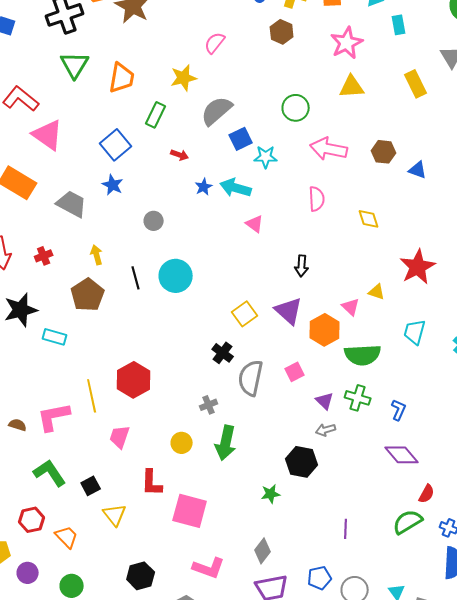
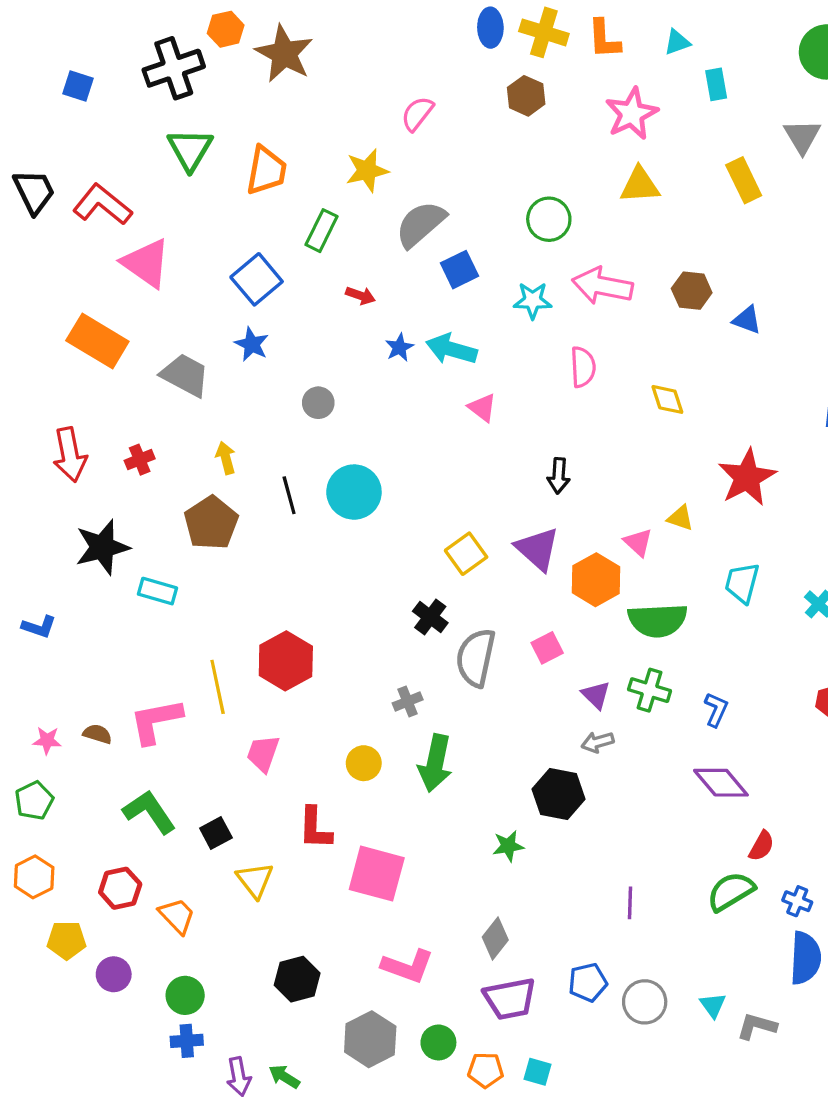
cyan star: (266, 157) -> (533, 300), moved

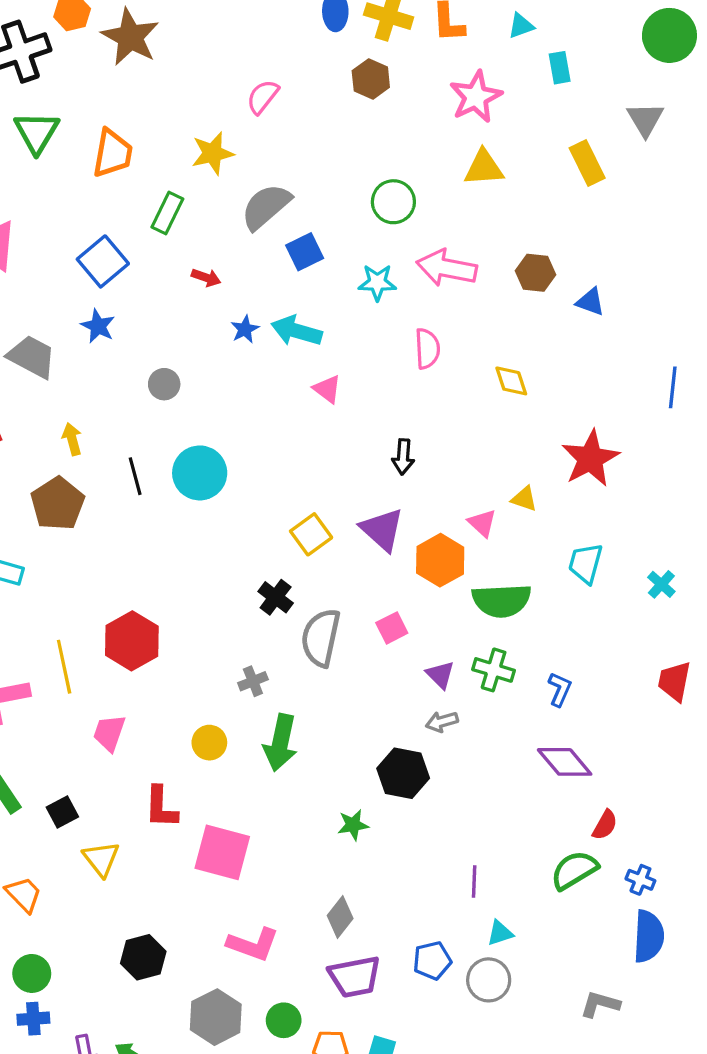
cyan triangle: (713, 1005) -> (500, 933), moved, turned 48

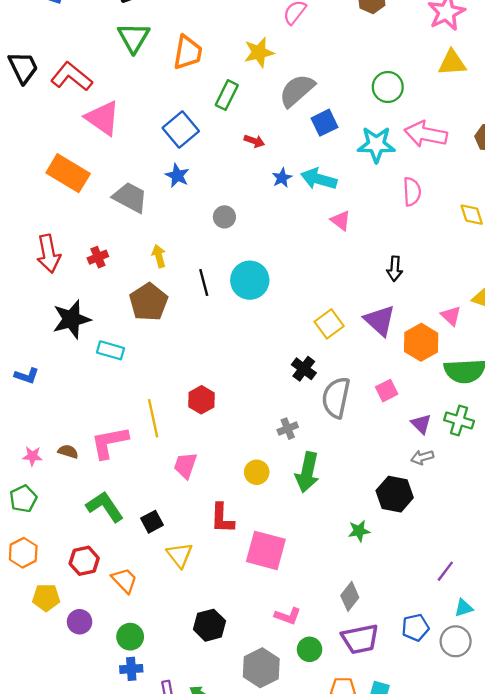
cyan star: (377, 282) -> (376, 144), size x1.4
red hexagon: (132, 641) -> (201, 400), size x0.7
purple line: (474, 881) -> (445, 571), turned 35
pink L-shape: (253, 944) -> (288, 616), size x0.7
green circle: (284, 1020) -> (310, 649), moved

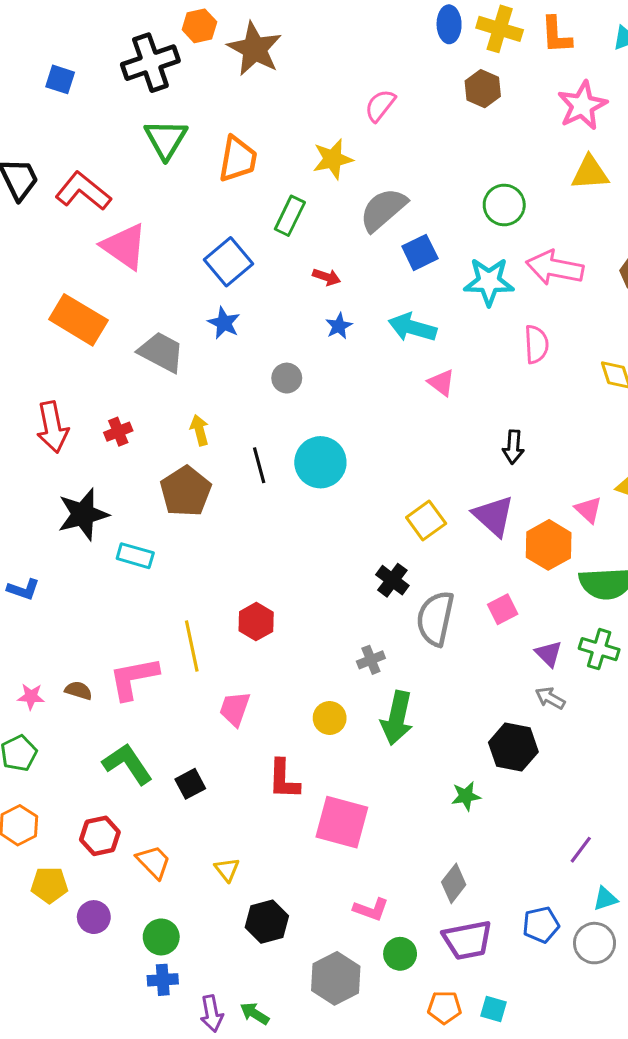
blue star: (282, 178) -> (339, 326), moved
gray arrow: (422, 457) -> (550, 698), turned 45
yellow triangle: (180, 555) -> (227, 870), moved, size x0.7

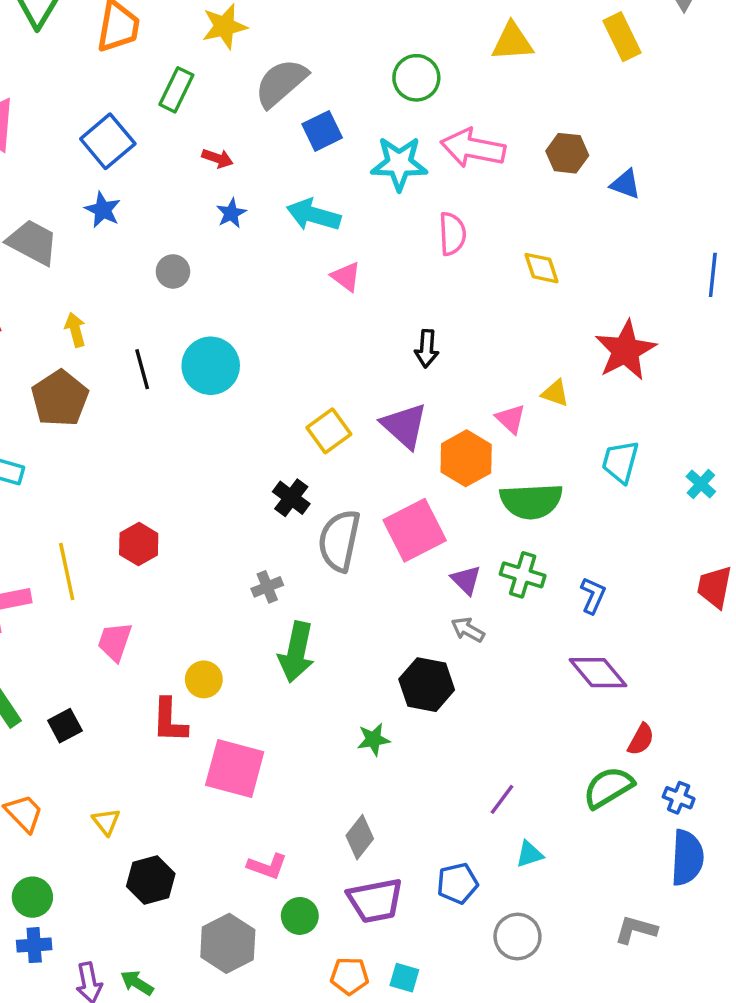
pink square: (503, 609) -> (415, 530), size x1.8
yellow circle: (330, 718) -> (204, 679), moved
gray circle: (595, 943) -> (517, 937), moved

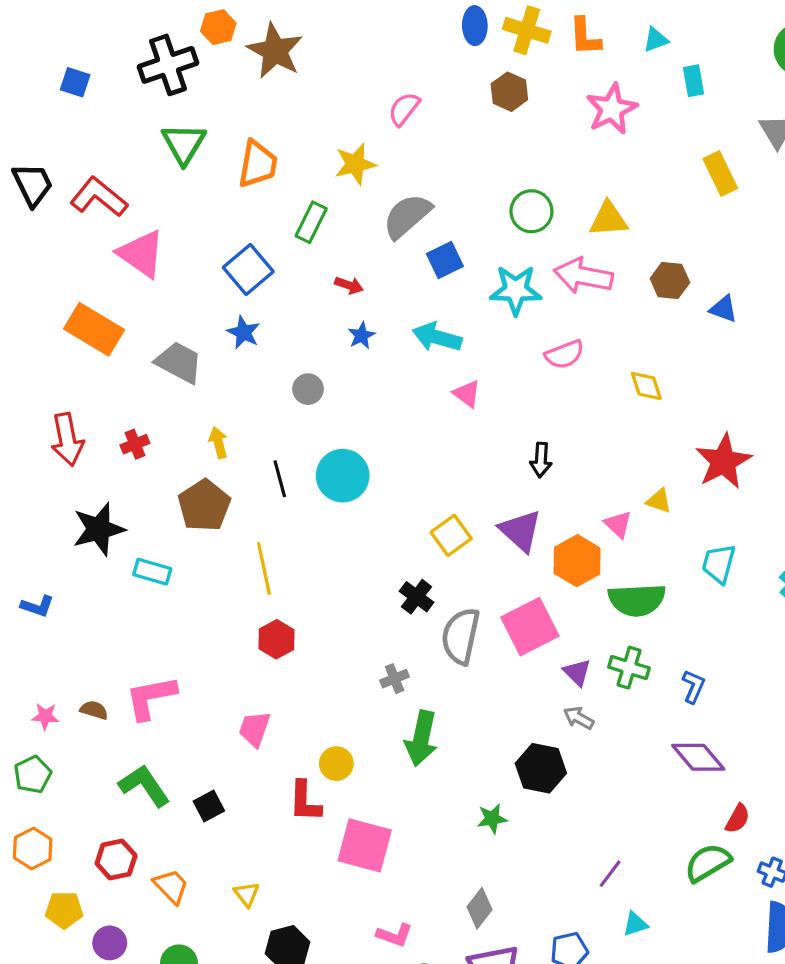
yellow triangle: (512, 42) -> (609, 219), moved
pink semicircle: (452, 234) -> (564, 354), turned 72
yellow line: (67, 571) -> (264, 568), moved

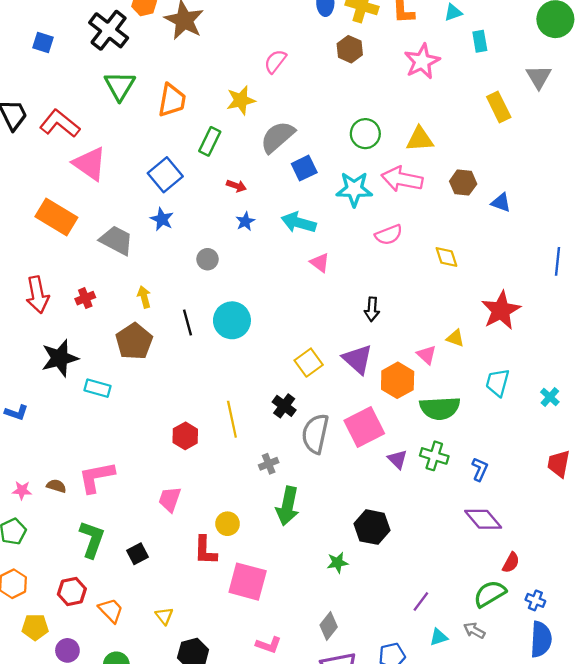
black cross: (168, 65) -> (109, 30), turned -33
yellow line: (264, 568) -> (232, 419), moved
gray arrow: (579, 718) -> (474, 630), moved
green L-shape: (144, 786) -> (92, 539), turned 54

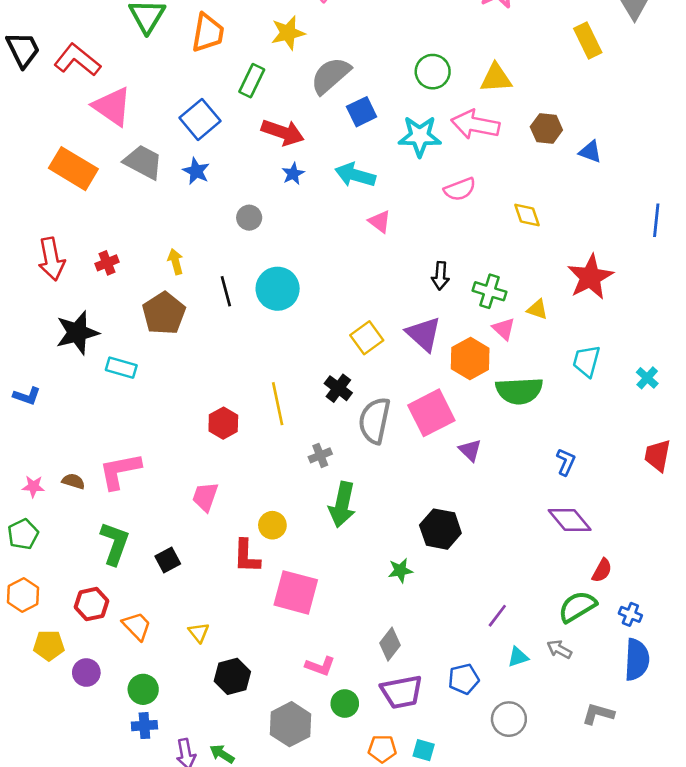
red arrow: (236, 186) -> (283, 132), size x1.8
gray trapezoid: (116, 240) -> (143, 162), moved
green cross: (434, 456) -> (490, 291), moved

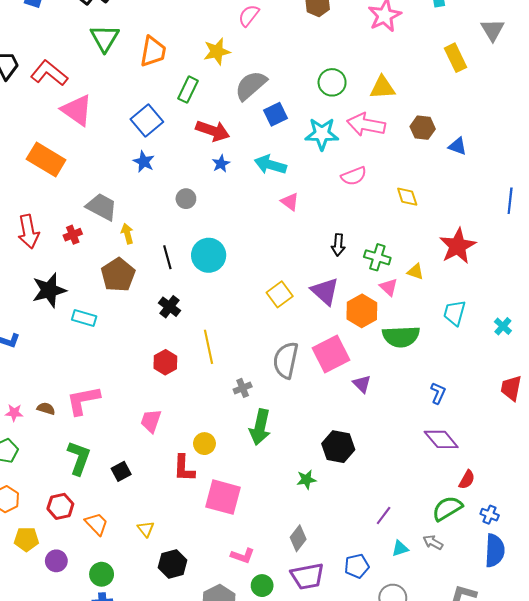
gray trapezoid: (143, 162) -> (102, 207), moved
black cross: (338, 388) -> (169, 307), moved

